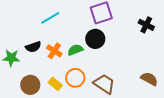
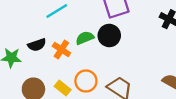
green semicircle: (75, 50) -> (85, 38), moved

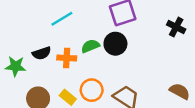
orange cross: (61, 50) -> (67, 58), turned -30

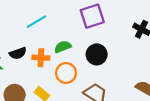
black circle: (115, 44) -> (97, 54), moved
orange circle: (92, 90) -> (66, 73), moved

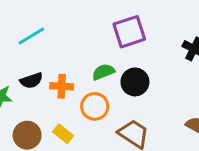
cyan line: (36, 22) -> (31, 36), moved
green semicircle: (63, 47) -> (103, 72), moved

